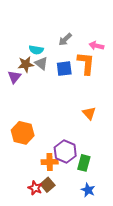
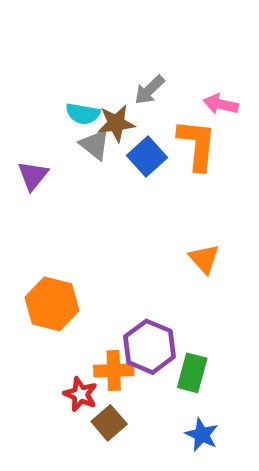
brown star: (26, 64) -> (116, 123), moved
blue square: (64, 69) -> (147, 157), turned -35
red star: (35, 188) -> (81, 394), moved

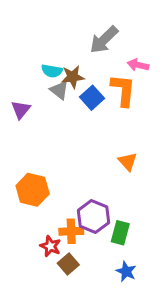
gray arrow: (149, 90) -> (104, 40), moved, size x1.5

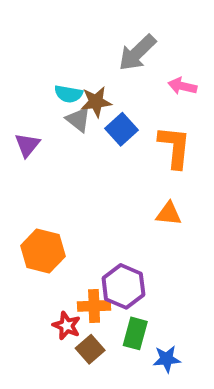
orange L-shape: (123, 90) -> (175, 147), moved
orange triangle: (128, 162) -> (169, 214), turned -42
green rectangle: (120, 233) -> (135, 333), moved
blue star: (126, 271) -> (167, 359), turned -30

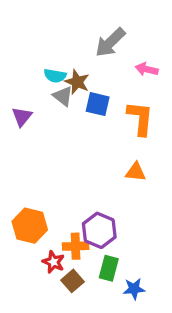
brown star: (96, 102) -> (77, 82), turned 30
blue square: (122, 129) -> (98, 104), turned -35
orange hexagon: (43, 251) -> (30, 226), moved

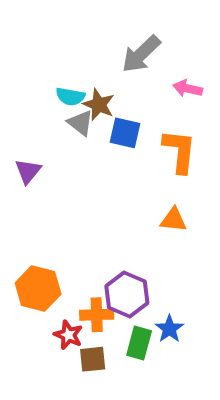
purple triangle: (22, 117) -> (28, 171), moved
brown square: (72, 281) -> (93, 359), turned 35
blue star: (134, 289) -> (169, 329), moved, turned -30

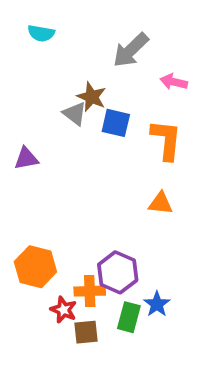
cyan semicircle: (70, 97) -> (41, 33), moved
purple triangle: (28, 171) -> (26, 158), turned 40

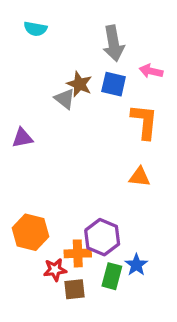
gray arrow: (131, 50) -> (114, 43), turned -56
blue square: (116, 123) -> (114, 84), moved
red star: (64, 310) -> (55, 270), turned -30

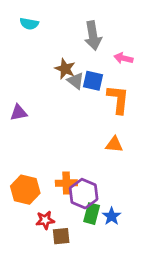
blue square: (114, 84) -> (93, 81), moved
gray triangle: (65, 99) -> (76, 81), moved
orange cross: (78, 253) -> (66, 183), moved
green rectangle: (112, 276) -> (92, 214), moved

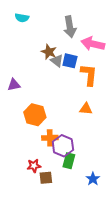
pink arrow: (123, 58) -> (93, 44), size x1.6
orange hexagon: (25, 190) -> (35, 115), moved
blue star: (112, 216) -> (93, 179), moved

